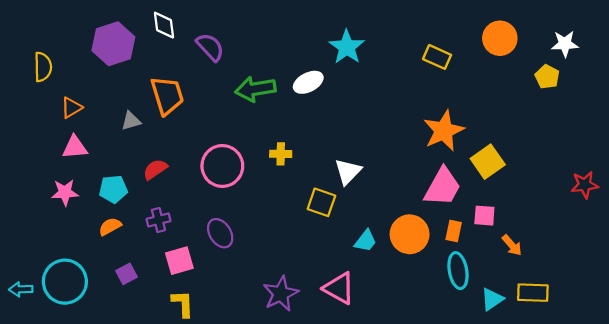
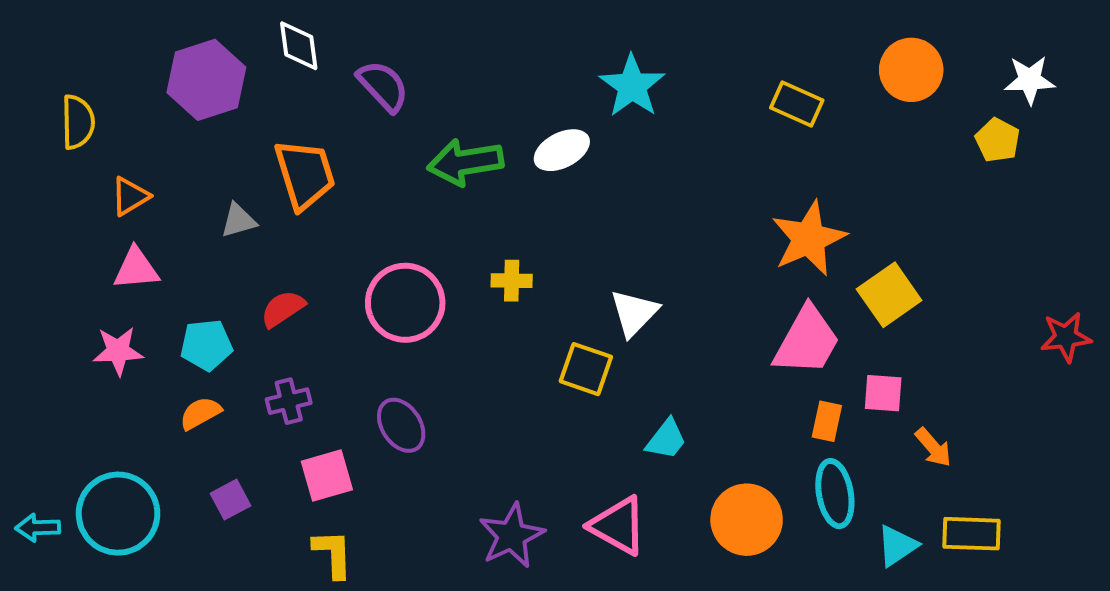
orange circle: (410, 234) -> (747, 520), moved

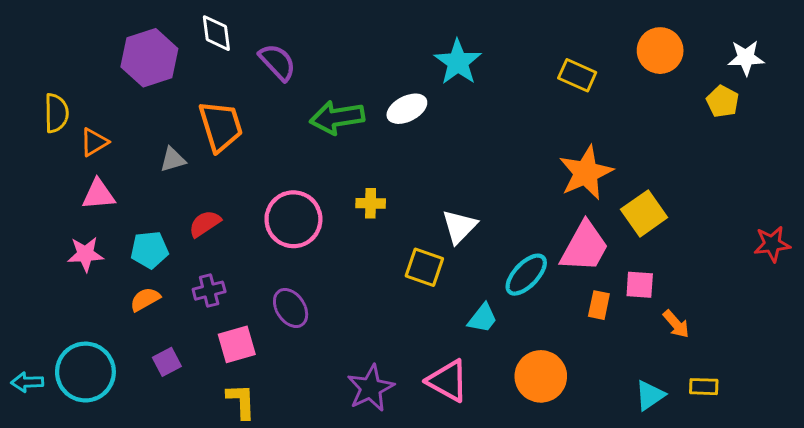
yellow semicircle: (78, 122) -> (56, 113), moved
cyan ellipse: (835, 494) -> (526, 275), moved, turned 54
yellow rectangle: (971, 534) -> (704, 387), size x0.7

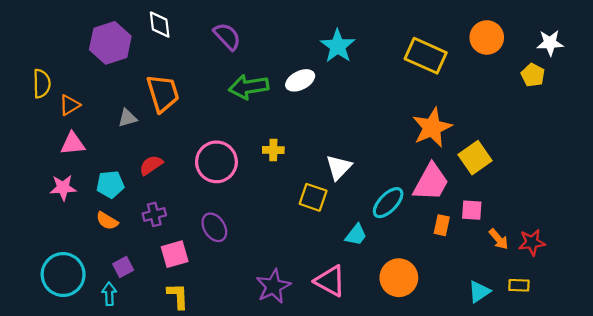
purple semicircle: (277, 62) -> (227, 36), moved
yellow rectangle: (577, 75) -> (426, 56), size x1.5
red star: (772, 244) -> (532, 242), moved
orange semicircle: (145, 299) -> (107, 221), turned -120
cyan arrow: (27, 382) -> (109, 294), moved, turned 90

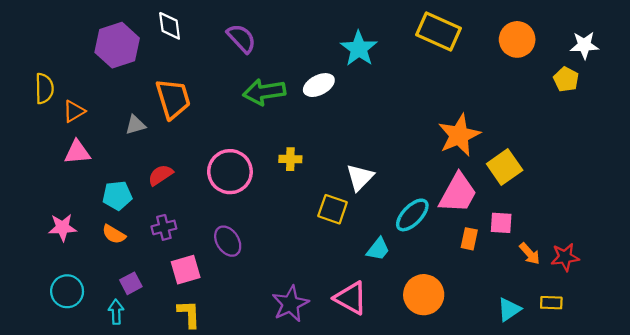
yellow rectangle: (426, 56) -> (438, 31), moved
pink star: (63, 188) -> (62, 227), moved
cyan circle: (63, 275) -> (67, 291), size x0.7

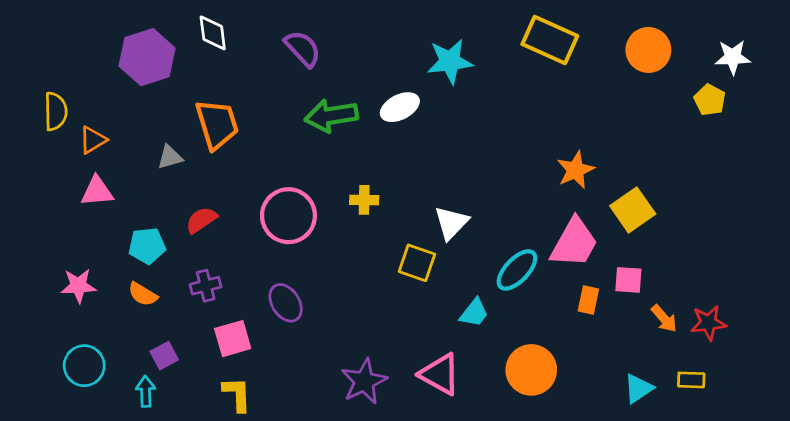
cyan star: (359, 49) -> (450, 61), turned 30
orange star: (459, 135) -> (576, 170), size x0.7

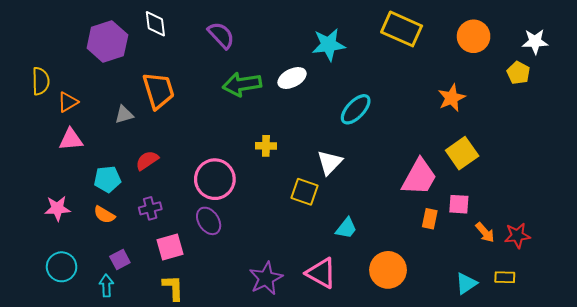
orange star: (576, 170) -> (452, 98), moved
pink circle: (288, 216) -> (215, 179), moved
cyan ellipse: (517, 270) -> (356, 109), moved

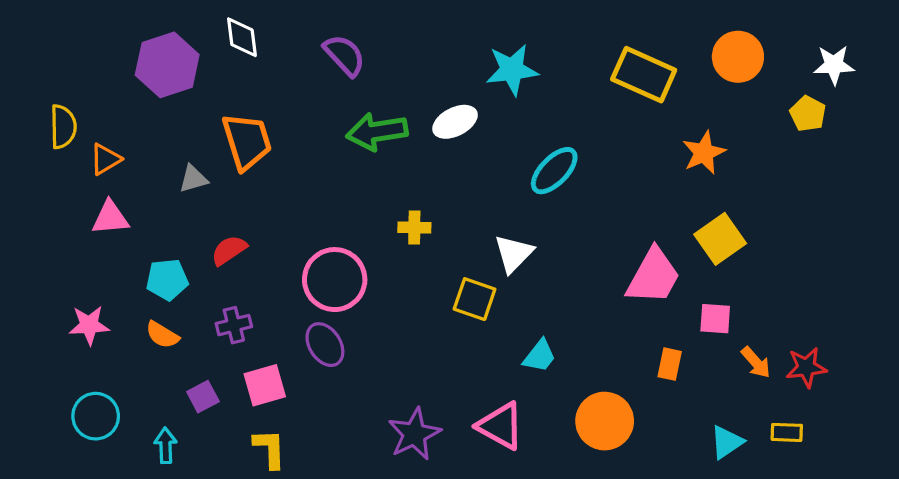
yellow rectangle: (402, 29) -> (644, 75), moved
orange rectangle: (430, 219) -> (670, 364), moved
purple square: (120, 259) -> (203, 397), moved

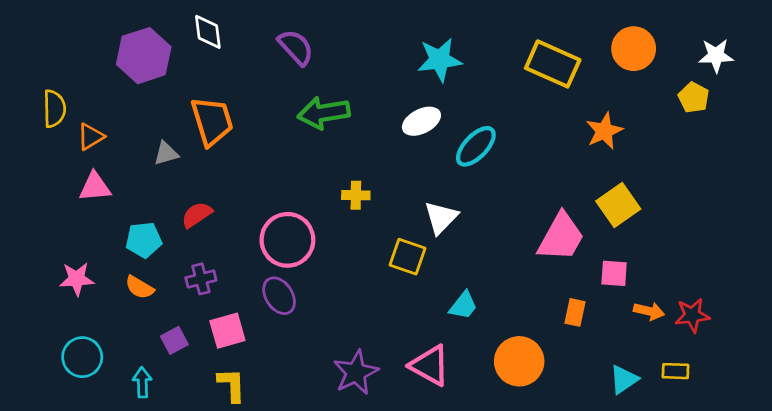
white ellipse: (455, 122) -> (421, 121), moved
orange arrow: (756, 362) -> (649, 311), turned -36

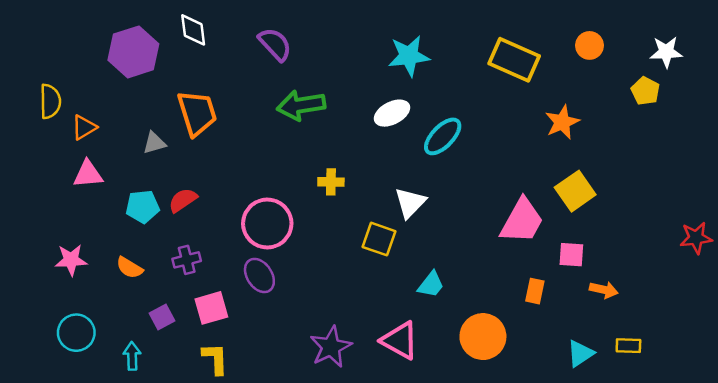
orange circle: (634, 49) -> (590, 45), size x0.7
cyan pentagon: (144, 240) -> (143, 207), moved
red star: (692, 315) -> (696, 238), moved

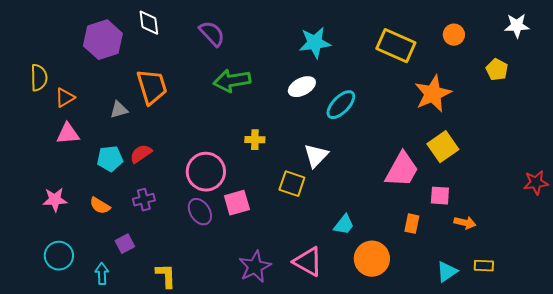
white star: (666, 52) -> (517, 26), moved
orange star: (562, 122) -> (433, 94), size x1.4
cyan trapezoid: (431, 285) -> (344, 225), moved
pink square: (211, 308) -> (237, 203), moved

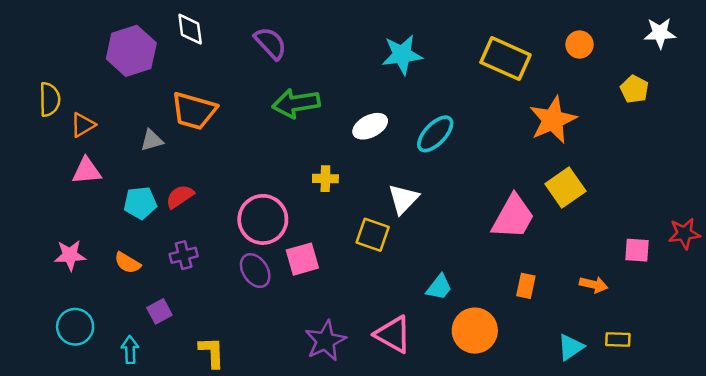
orange trapezoid: (152, 87) -> (194, 111), turned 123
white ellipse: (302, 87) -> (370, 126), moved
pink square: (440, 196) -> (637, 250), moved

